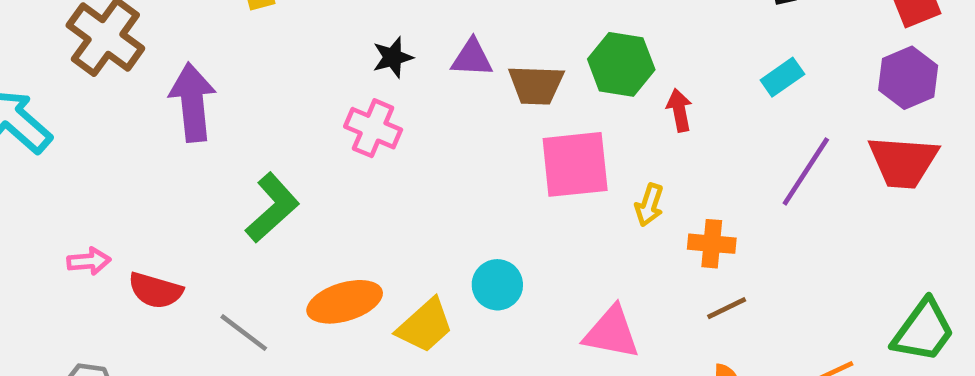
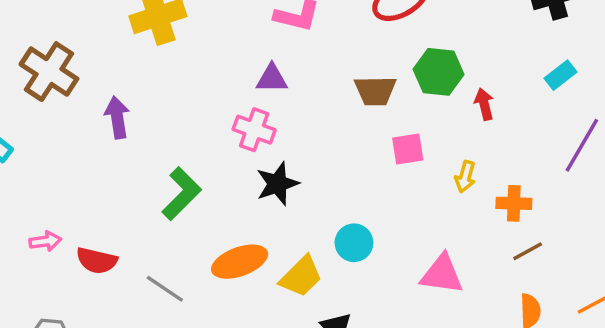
black star: (393, 57) -> (277, 184), moved, size x1.4
purple triangle: (472, 58) -> (272, 79), moved
purple arrow: (193, 102) -> (117, 117), size x0.7
pink square: (575, 164) -> (408, 149), size x0.6

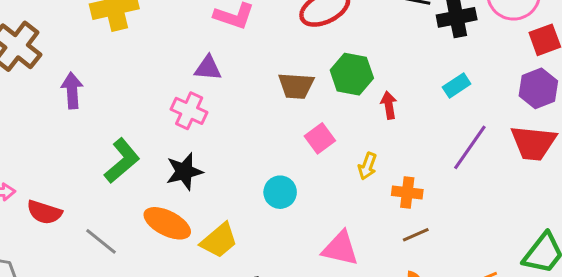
pink square: (408, 149) -> (320, 138), turned -32
black star: (277, 184) -> (184, 171), moved
cyan circle: (354, 243) -> (280, 192), moved
orange ellipse: (240, 262) -> (167, 223), turned 42

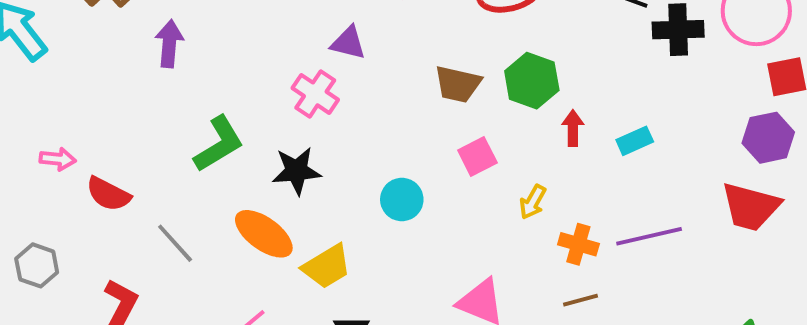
cyan rectangle: (457, 86) -> (635, 141), moved
purple line: (470, 147) -> (649, 236), moved, turned 33
cyan circle: (280, 192) -> (402, 200), moved

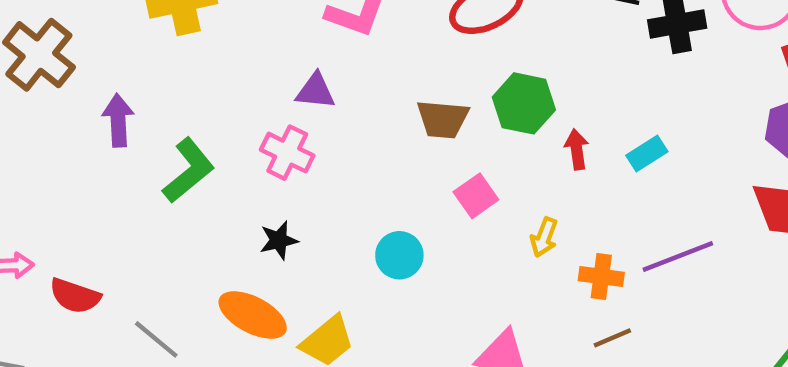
green L-shape: (219, 144) -> (189, 170), moved
black star: (297, 171) -> (279, 240), size x0.7

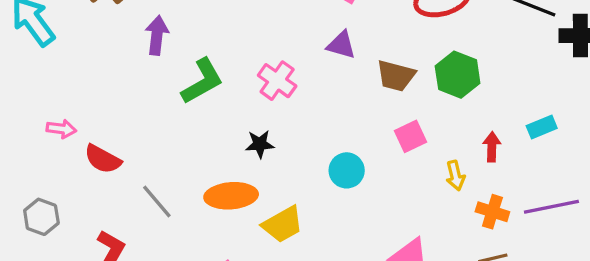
purple triangle: (315, 91) -> (341, 45), moved
red arrow: (577, 149) -> (492, 147), moved
yellow arrow: (544, 237) -> (455, 176), turned -44
orange ellipse: (253, 315) -> (231, 196), turned -42

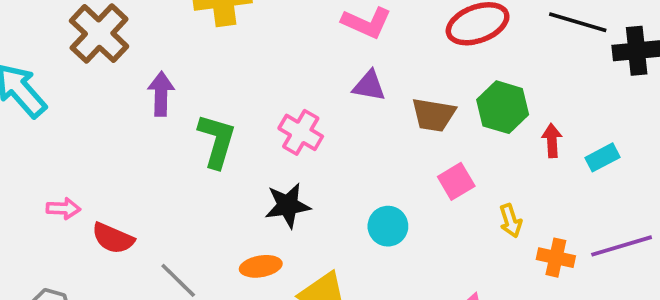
green L-shape: (202, 81) -> (217, 141), turned -39
black star: (260, 144) -> (288, 205), size x1.4
red arrow: (492, 147) -> (552, 141), moved
orange ellipse: (231, 196) -> (261, 266), size x0.7

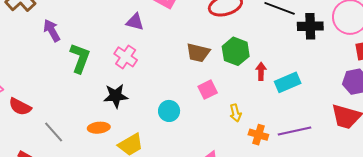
purple triangle: (369, 86) -> (135, 22), moved
purple arrow: (161, 94) -> (52, 31), turned -35
cyan rectangle: (602, 157) -> (288, 82), size x1.4

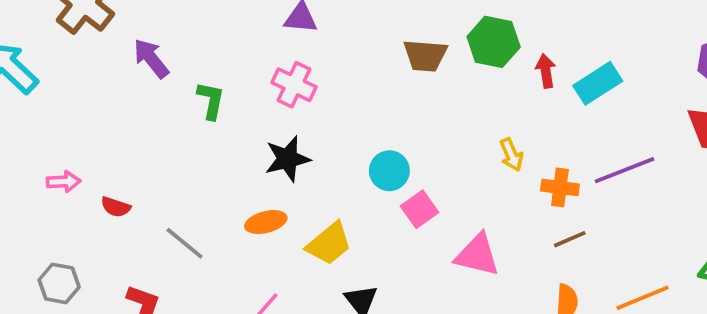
green L-shape: (80, 58) -> (211, 100), size x0.7
pink square: (208, 90) -> (419, 209), moved
red semicircle: (20, 107) -> (116, 207), size x0.7

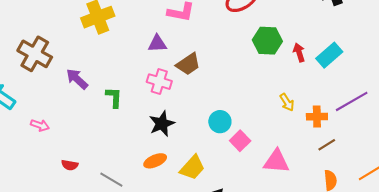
brown trapezoid: (425, 56) -> (188, 64), moved, turned -30
pink arrow: (64, 182) -> (40, 125), moved, turned 30

